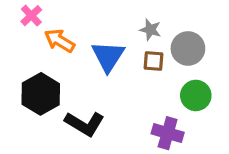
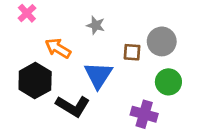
gray star: (150, 30) -> (96, 25), moved
orange arrow: (60, 41) -> (58, 48), moved
blue triangle: (108, 56) -> (98, 75), moved

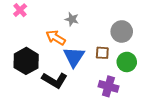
orange arrow: (58, 48) -> (56, 38), moved
brown square: (132, 52) -> (102, 53), moved

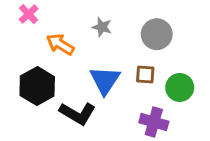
gray circle: (122, 31) -> (157, 34), moved
orange arrow: (56, 38) -> (60, 44), moved

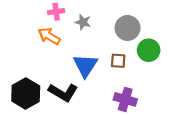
pink cross: (29, 14) -> (56, 12), moved, turned 35
black hexagon: (37, 86) -> (26, 94), moved
green circle: (180, 87) -> (149, 50), moved

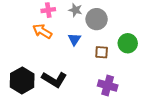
gray star: (83, 22) -> (75, 10), moved
gray circle: (128, 28) -> (97, 19), moved
blue triangle: (85, 65) -> (74, 39), moved, size x0.6

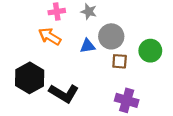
gray circle: (97, 19) -> (111, 36), moved
blue triangle: (74, 39) -> (88, 46), turned 48
black hexagon: (22, 80) -> (30, 78), moved

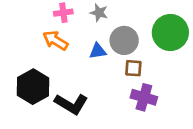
green circle: (150, 51) -> (170, 33), moved, size x1.4
purple cross: (127, 100) -> (144, 97), moved

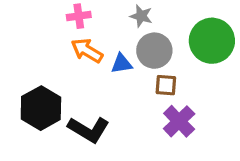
gray star: (99, 13) -> (141, 16), moved
orange arrow: (55, 40) -> (87, 51), moved
purple cross: (144, 97) -> (179, 121), turned 30

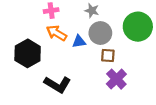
black hexagon: (41, 108) -> (28, 53), moved

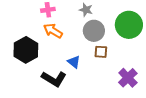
blue triangle: (79, 42) -> (74, 62), moved, turned 48
purple cross: (116, 79) -> (128, 78), moved

